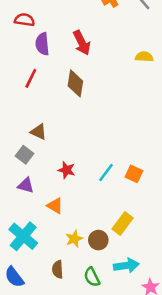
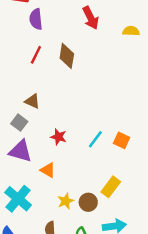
red arrow: (82, 43) -> (91, 18), moved
red line: (31, 78) -> (36, 55), moved
purple triangle: (26, 185) -> (20, 151), size x1.5

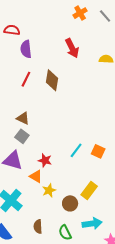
gray square: (19, 123) -> (22, 136), moved
red star: (59, 137) -> (45, 160), moved
yellow star: (66, 201) -> (49, 190), moved

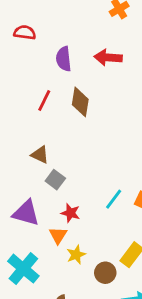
red arrow: (72, 48) -> (108, 57), turned 120
purple semicircle: (26, 49) -> (64, 59), moved
gray square: (22, 136) -> (55, 180), moved
orange triangle: (36, 176) -> (58, 235), turned 32

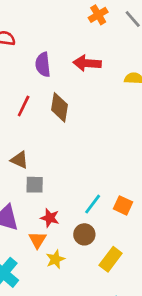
gray square: (55, 180) -> (35, 185), turned -36
brown circle: (105, 273) -> (84, 234), moved

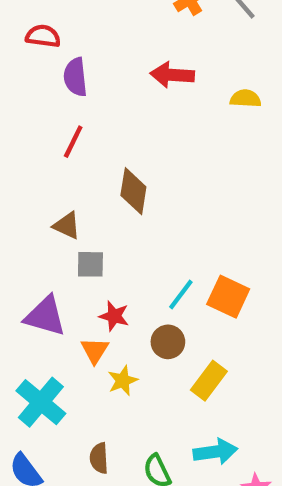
purple semicircle: (43, 65) -> (75, 77), moved
brown diamond: (59, 107) -> (133, 191), moved
orange square: (123, 205) -> (228, 297), size x1.4

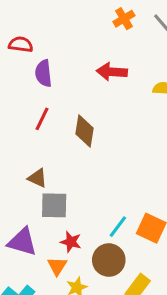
brown diamond: (133, 191) -> (84, 131), moved
gray square: (90, 264) -> (54, 205), size x1.4
brown circle: (168, 342) -> (109, 260), size x1.4

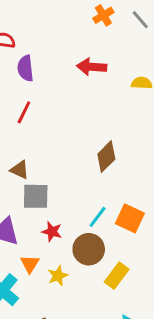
brown diamond: (84, 131) -> (106, 157), moved, turned 36
orange triangle: (57, 266) -> (30, 264), moved

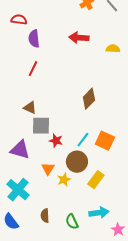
red star: (52, 232) -> (56, 141), moved
orange triangle: (30, 264) -> (48, 169), moved
yellow star: (58, 276) -> (64, 180), moved

